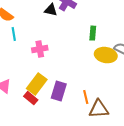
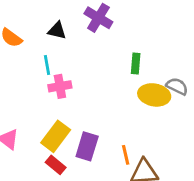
black triangle: (51, 10) -> (57, 31), moved
cyan line: (14, 34) -> (47, 65), moved
red rectangle: (31, 98) -> (56, 165), moved

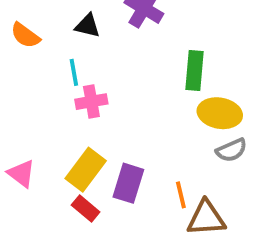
green rectangle: (136, 63) -> (194, 70), size x1.4
gray semicircle: (177, 86) -> (231, 150), moved, turned 130

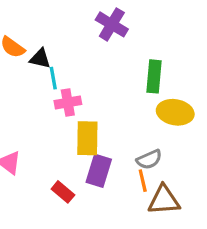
black triangle: (88, 26) -> (40, 59), moved
gray semicircle: (231, 150) -> (149, 159), moved
yellow rectangle: (86, 170) -> (87, 138), moved, turned -36

